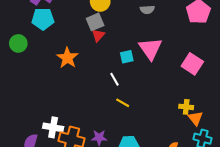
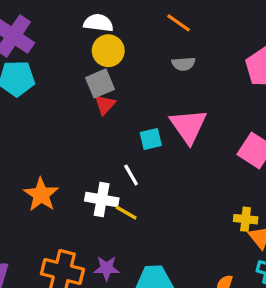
orange star: (67, 58) -> (41, 195), moved
yellow line: (123, 103) -> (126, 213), moved
white cross: (53, 127) -> (102, 200), moved

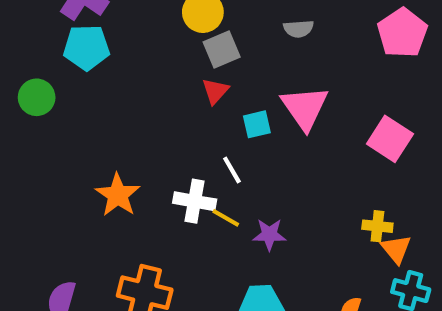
gray square: (100, 83) -> (222, 50), moved
red triangle: (105, 105) -> (215, 91), moved
purple star: (107, 268) -> (269, 234), moved

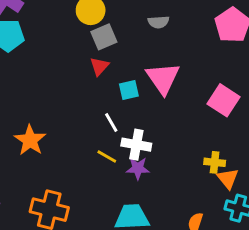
white cross: (195, 201) -> (136, 145), moved

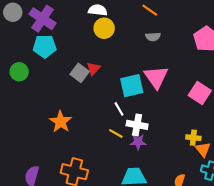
gray square: (104, 37) -> (80, 73), moved, turned -30
red triangle: (99, 66) -> (93, 69), moved
cyan square: (129, 90) -> (132, 86), size x1.6

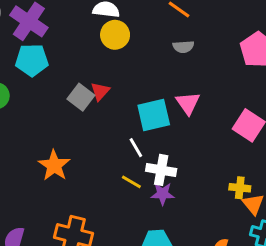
pink triangle: (156, 77) -> (188, 103), size x0.7

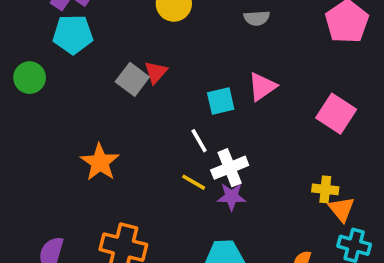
pink triangle: (188, 103) -> (262, 87), turned 30
cyan square: (154, 115) -> (221, 101), size x0.7
white cross: (161, 170) -> (230, 168), turned -32

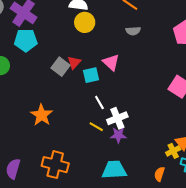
pink triangle: (262, 87) -> (111, 62), moved, turned -42
cyan square: (221, 101) -> (91, 75), moved
yellow cross: (325, 189) -> (173, 151), moved, turned -32

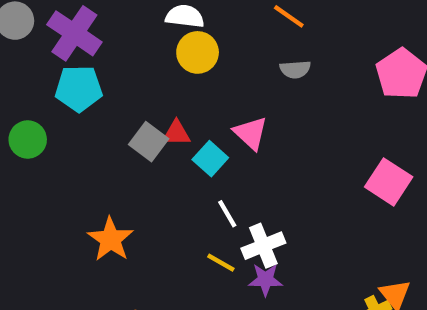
red triangle: (74, 62) -> (176, 133), turned 48
cyan square: (91, 75) -> (210, 159), turned -35

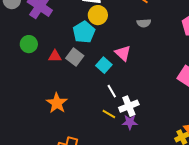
cyan pentagon: (79, 89) -> (84, 32), moved, turned -30
red triangle: (176, 133) -> (55, 56), moved
green circle: (28, 139) -> (29, 44), moved

